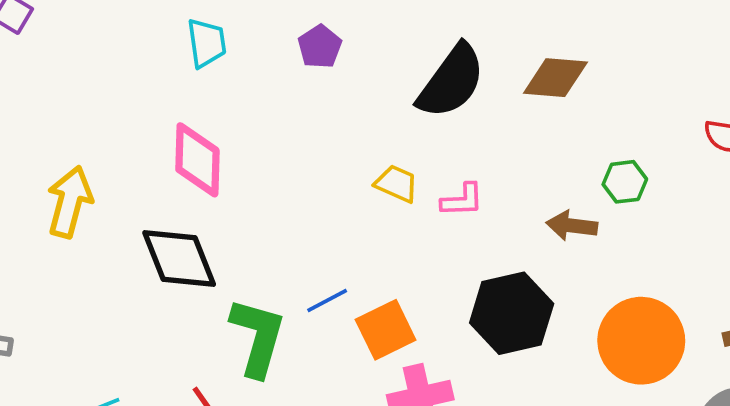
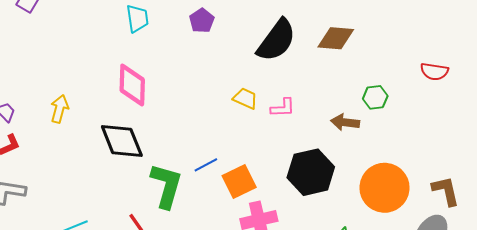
yellow arrow: (70, 202) -> (59, 109), size x0.7

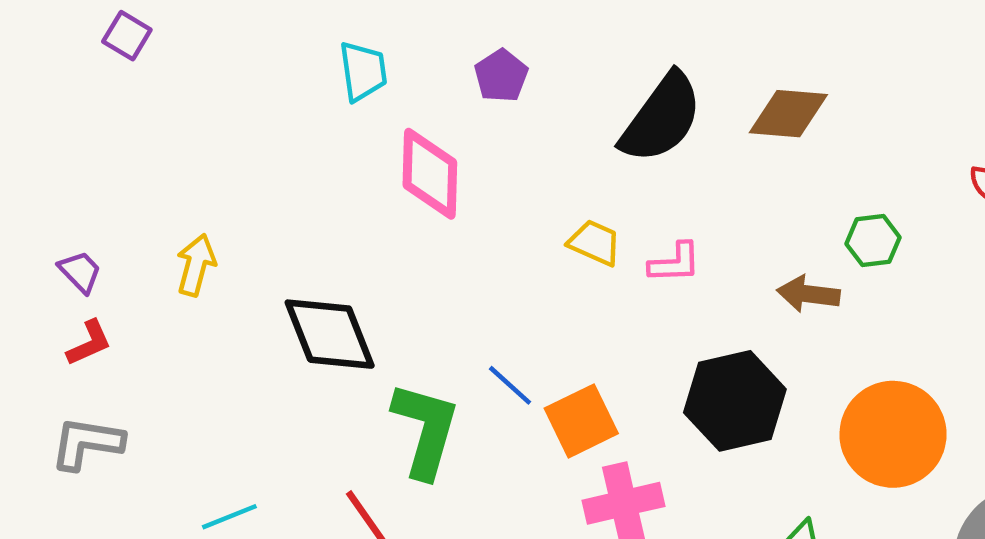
pink diamond: (132, 85) -> (430, 174), moved
blue line: (206, 165) -> (510, 385), turned 70

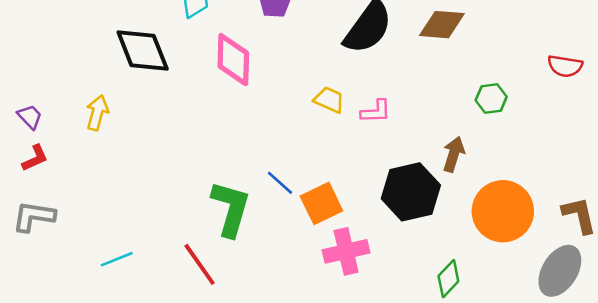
brown arrow: (808, 294) -> (454, 154), moved, turned 100
black diamond: (330, 334) -> (143, 51), moved

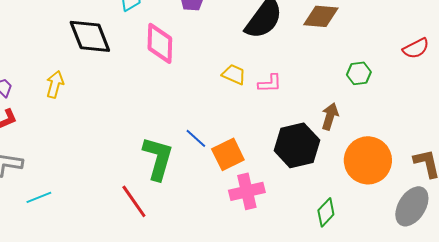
red semicircle: (565, 66) -> (416, 48), turned -36
cyan line: (117, 259) -> (39, 197), moved

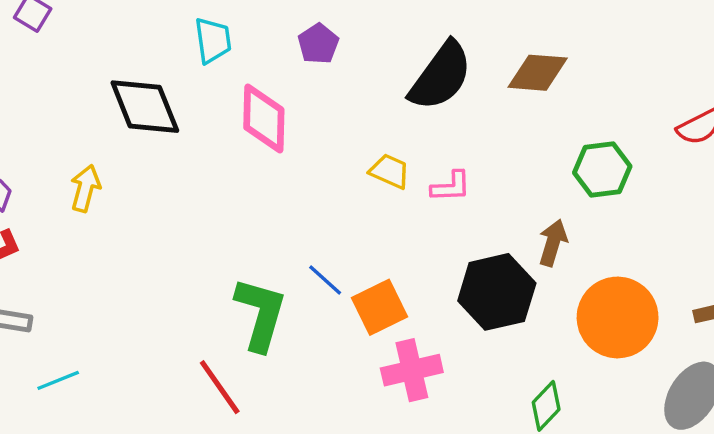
green hexagon: (359, 73) -> (602, 170), size x1.4

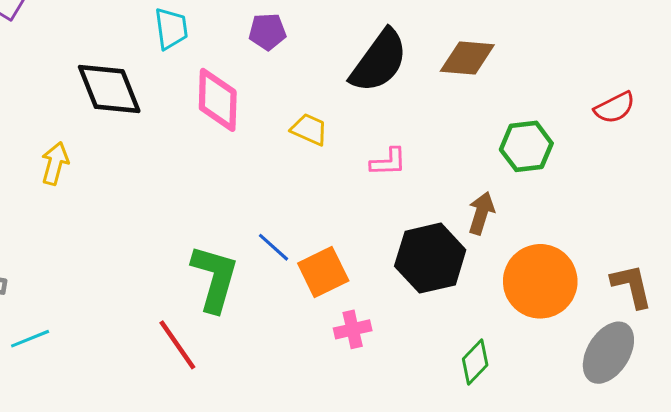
purple pentagon: (318, 44) -> (267, 32), turned 30
yellow trapezoid: (390, 171) -> (309, 129), moved
pink cross: (412, 370) -> (353, 329), size x0.7

